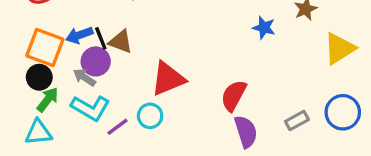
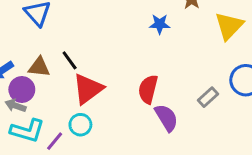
black line: (101, 38) -> (70, 60), moved

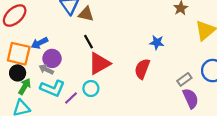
blue star: (160, 24) -> (157, 42), moved
brown triangle: (39, 67) -> (86, 14), moved
purple semicircle: (166, 118) -> (191, 98), moved

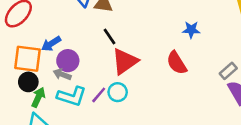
red semicircle: (142, 69) -> (177, 63), turned -48
purple line: (71, 98) -> (99, 95), moved

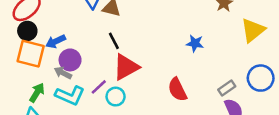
red semicircle: (177, 63) -> (177, 90), moved
black circle: (28, 82) -> (27, 31), moved
purple line: (99, 95) -> (99, 87), moved

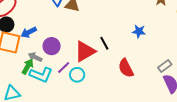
black line: (114, 41) -> (104, 43), moved
purple circle: (70, 60) -> (52, 46), moved
green arrow: (37, 93) -> (28, 66), moved

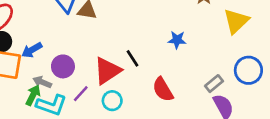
cyan circle: (77, 75) -> (112, 101), moved

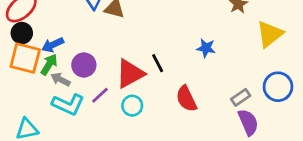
green arrow: (33, 95) -> (49, 64), moved

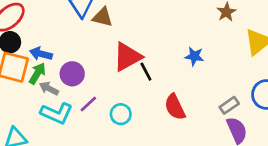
blue arrow: (53, 45) -> (41, 54), turned 40
red triangle: (130, 74) -> (127, 57), moved

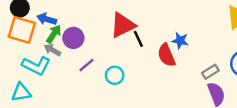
blue star: (194, 56) -> (180, 41), moved
green arrow: (37, 73) -> (54, 34), moved
red semicircle: (175, 107) -> (166, 55), moved
cyan L-shape: (57, 113) -> (36, 66), moved

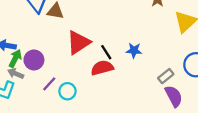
black line: (138, 39) -> (106, 52), moved
red semicircle: (166, 55) -> (102, 68), moved, turned 105
cyan circle: (115, 75) -> (67, 91), moved

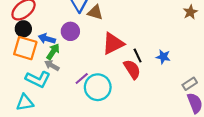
purple circle: (34, 60) -> (70, 31), moved
red semicircle: (102, 68) -> (132, 69), turned 66
cyan circle: (67, 91) -> (98, 87), size x1.6

